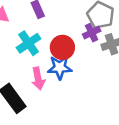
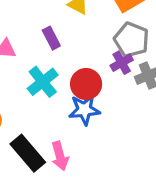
pink arrow: (38, 79) -> (60, 156), moved

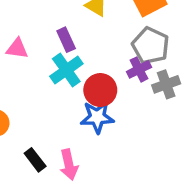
cyan cross: (43, 82) -> (66, 70), moved
black rectangle: (28, 153) -> (35, 160), size x0.6

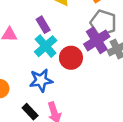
purple cross: (139, 69) -> (97, 40), size x1.5
blue star: (97, 117) -> (41, 80), moved

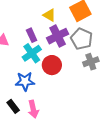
purple cross: (97, 40) -> (58, 36), moved

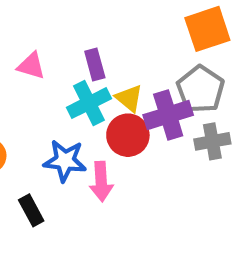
yellow triangle: (49, 15) -> (129, 98), moved
purple cross: (58, 36) -> (168, 115), moved
pink arrow: (33, 109) -> (101, 182), moved

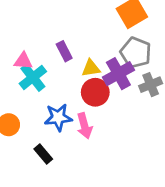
yellow triangle: (129, 98) -> (91, 68), turned -36
cyan cross: (89, 103) -> (33, 77), moved

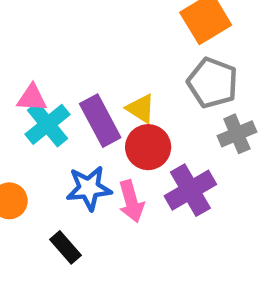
purple rectangle: (64, 51) -> (100, 121), moved, size x1.5
yellow triangle: (91, 68) -> (141, 109), turned 42
purple cross: (118, 74) -> (190, 190), moved

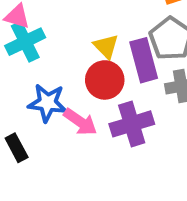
purple rectangle: (100, 121) -> (144, 60), moved
pink arrow: (131, 201) -> (80, 122), turned -52

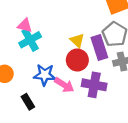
purple cross: (132, 124) -> (94, 85), turned 30

